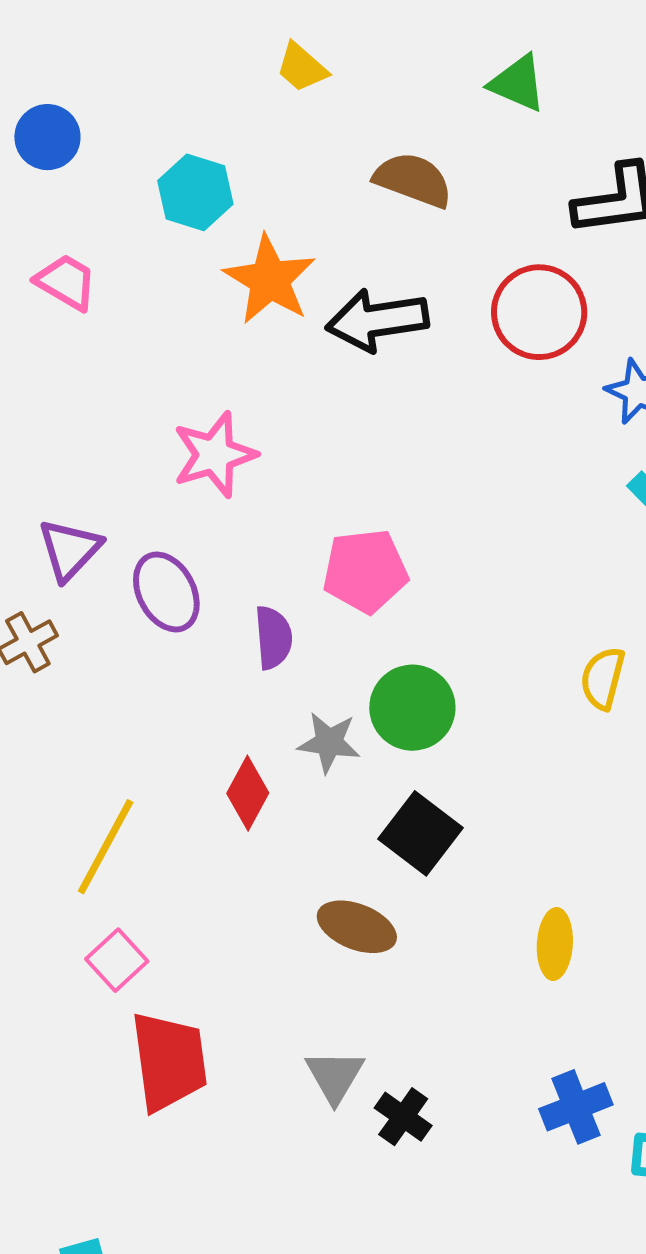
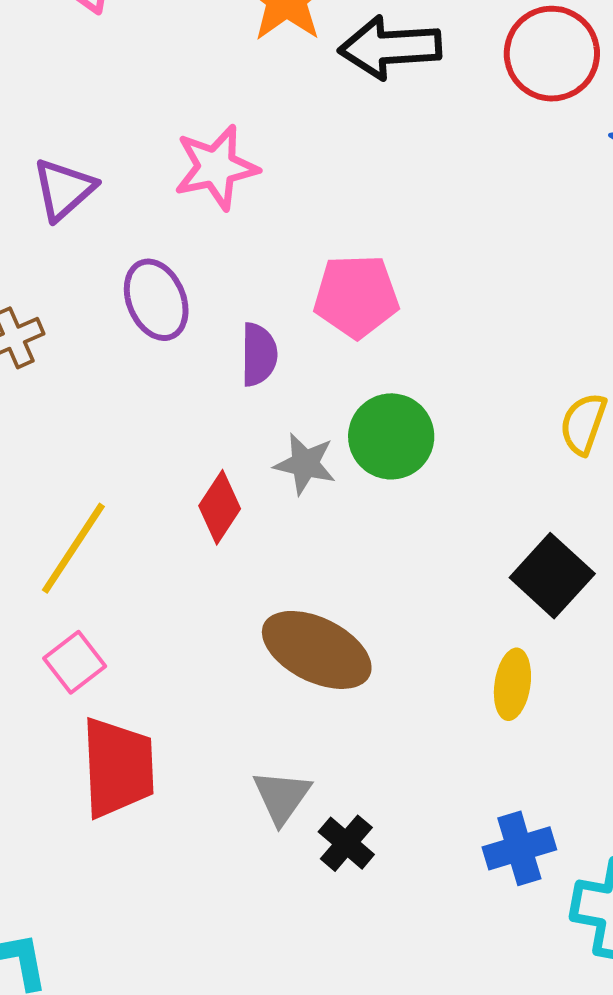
purple triangle: (70, 550) -> (64, 189), moved
black square: (421, 833) -> (552, 576), moved
brown ellipse: (357, 927) -> (317, 650), size x1.4

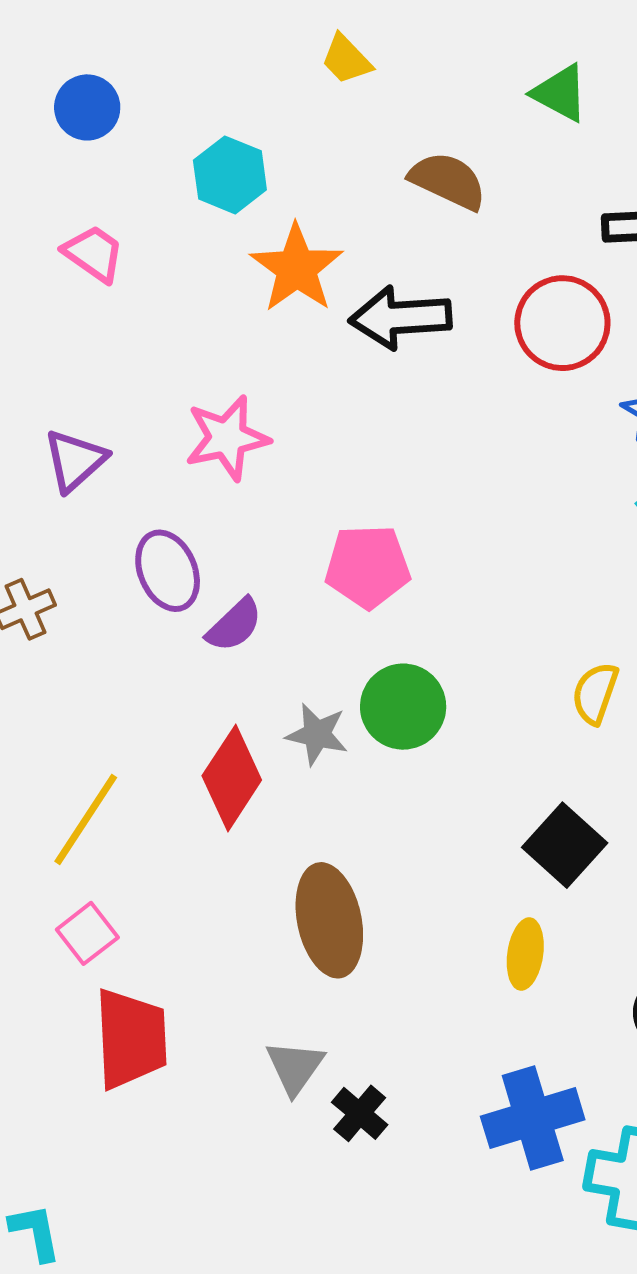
purple semicircle: (259, 355) -> (234, 625), moved, turned 46
red diamond: (220, 507) -> (232, 778), size x1.4
brown ellipse: (317, 650) -> (329, 920), turned 52
blue cross: (519, 848) -> (533, 1118), size x1.4

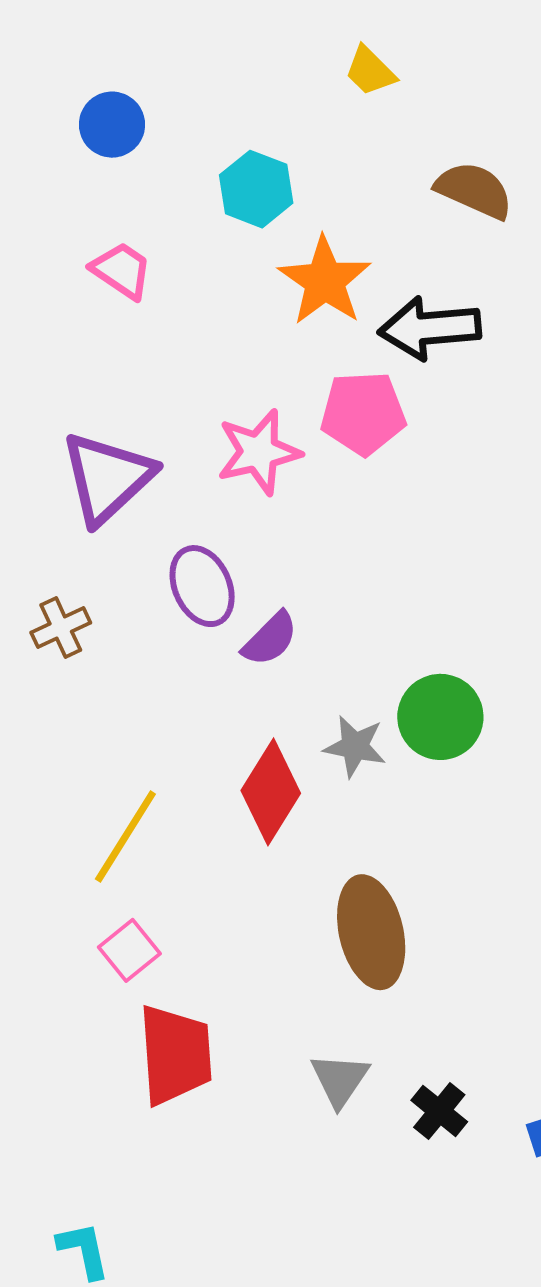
purple triangle: (75, 460) -> (107, 478), size x1.5
pink pentagon: (368, 566) -> (363, 413), moved
black cross: (360, 1113) -> (439, 1111), moved

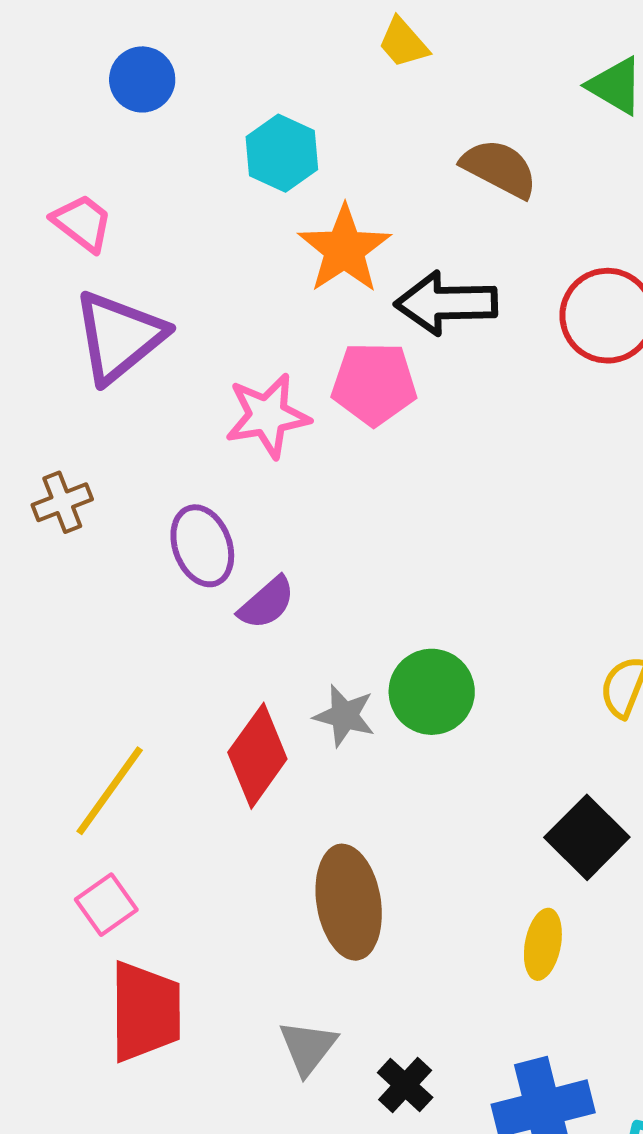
pink trapezoid: (122, 270) -> (82, 223), moved
purple triangle: (107, 478) -> (119, 337), moved
brown cross: (61, 628) -> (62, 502), moved

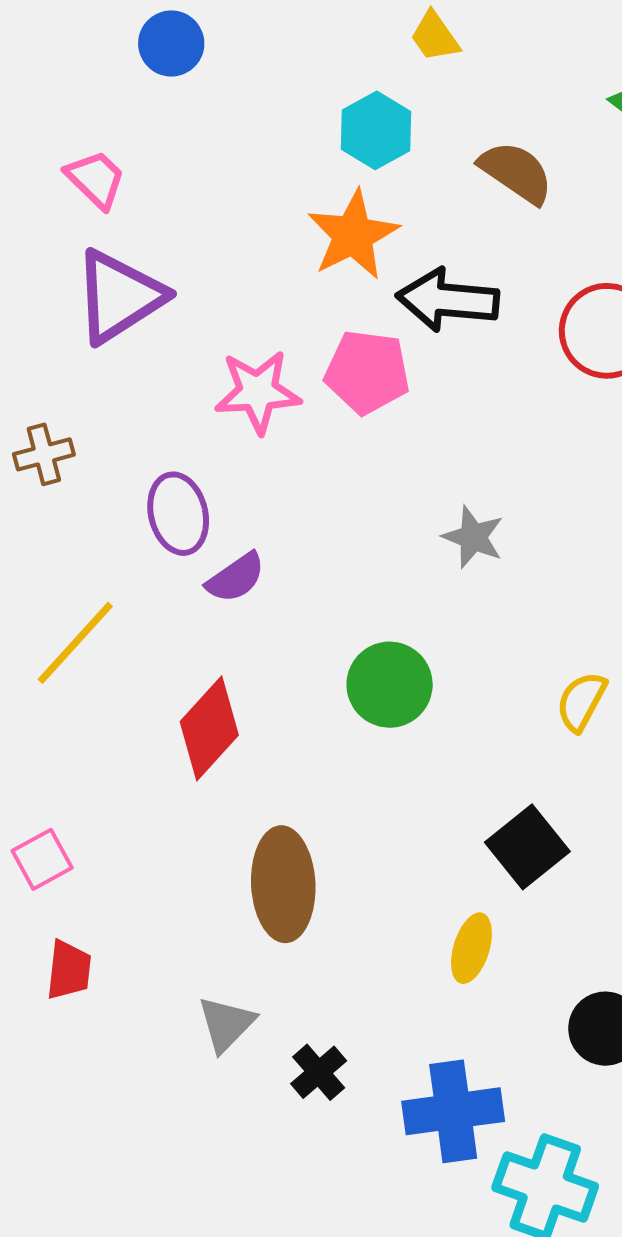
cyan hexagon: (282, 153) -> (376, 130), moved
gray star: (344, 716) -> (473, 537), moved
yellow line: (110, 791) -> (75, 643), moved
red trapezoid: (145, 1012) -> (69, 970), size x0.6

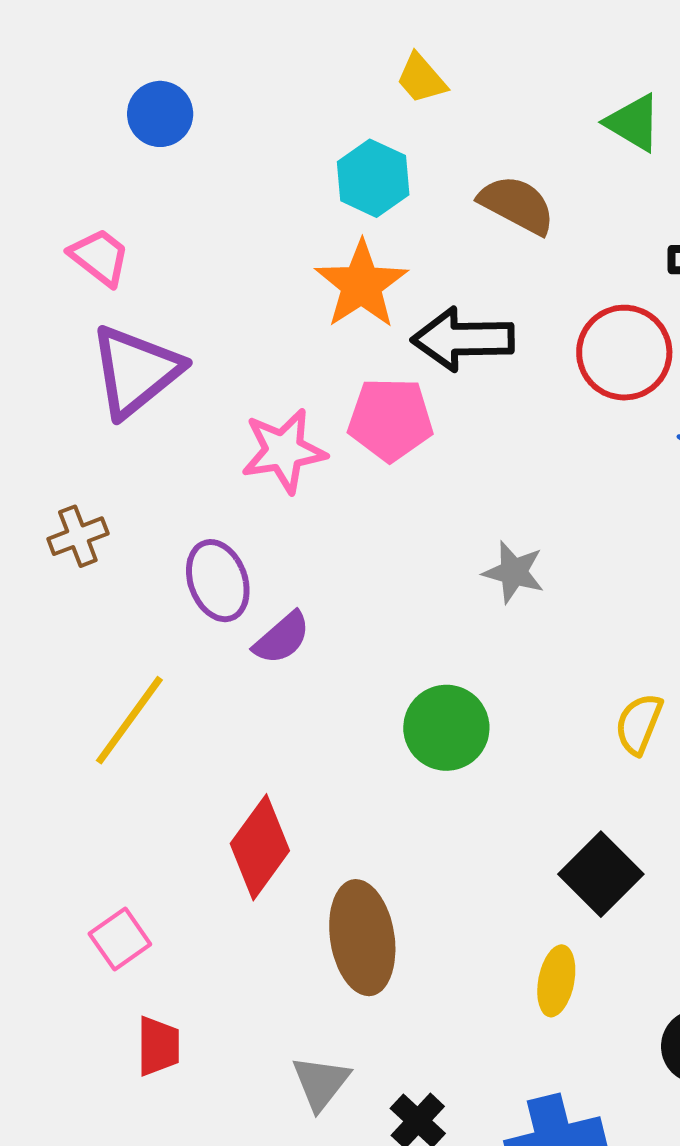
red diamond: (209, 728) -> (260, 847), moved

